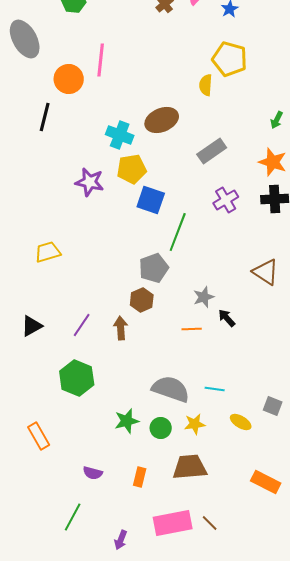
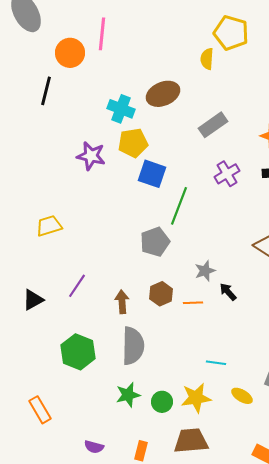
brown hexagon: (142, 300) -> (161, 294), moved
purple line: (82, 325) -> (77, 286), moved
gray semicircle: (171, 389) -> (133, 346), moved, turned 72
yellow star: (195, 424) -> (196, 398), size x1.4

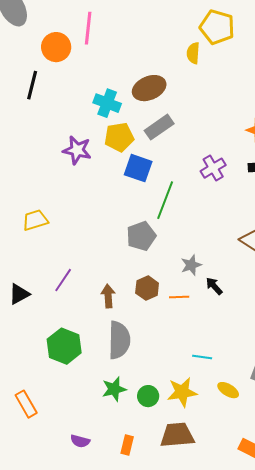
gray rectangle: (213, 125) -> (159, 127), moved

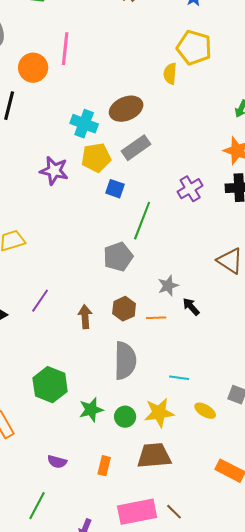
blue square: (138, 168) -> (115, 189), size x0.7
gray semicircle: (119, 340) -> (125, 361), moved
green hexagon: (64, 346) -> (50, 385), moved

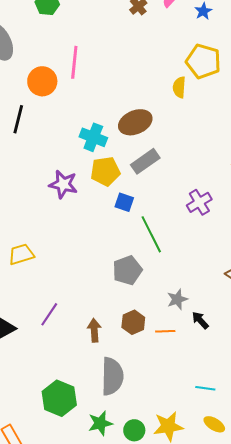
green line: (142, 221) -> (151, 234), turned -48
gray semicircle: (125, 361) -> (112, 376), moved
cyan line: (179, 378) -> (205, 388), moved

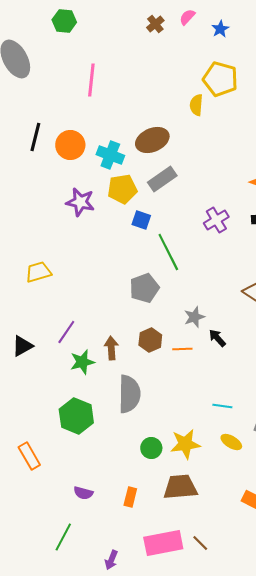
orange circle: (42, 81) -> (70, 145), moved
green star: (100, 423) -> (82, 362), moved

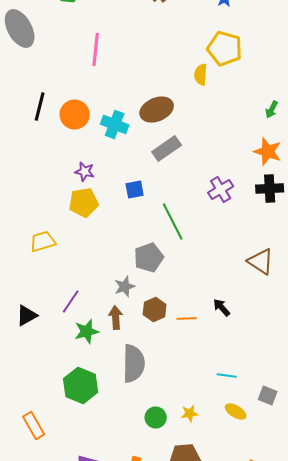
yellow pentagon: (122, 189) -> (84, 202), moved
purple star: (80, 202) -> (85, 172), size x0.7
blue square: (141, 220) -> (135, 190), moved, turned -30
gray star: (194, 317) -> (125, 286), moved
yellow star: (185, 444) -> (190, 414), size x0.6

